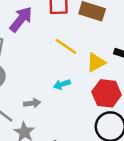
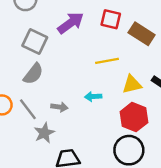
yellow line: (66, 46) -> (107, 61), turned -60

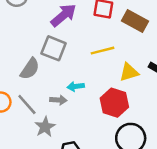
gray square: (35, 41) -> (54, 48), moved
cyan arrow: (93, 97) -> (76, 86), moved
red hexagon: (134, 117) -> (114, 103), moved

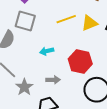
yellow triangle: (129, 72) -> (89, 23), moved
gray arrow: (58, 100) -> (53, 80), moved

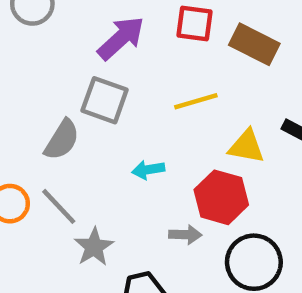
yellow triangle: (89, 23) -> (246, 146), moved, turned 30
gray arrow: (53, 80) -> (185, 235), moved

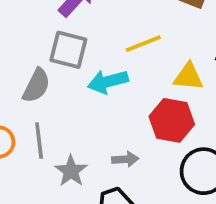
cyan arrow: (148, 170) -> (108, 82), moved, size x1.5
gray line: (59, 206) -> (39, 141), turned 42
gray arrow: (185, 235) -> (125, 159), moved

